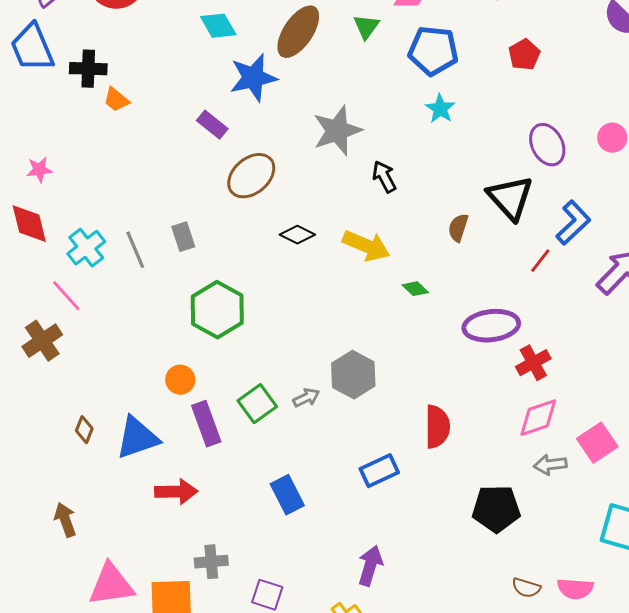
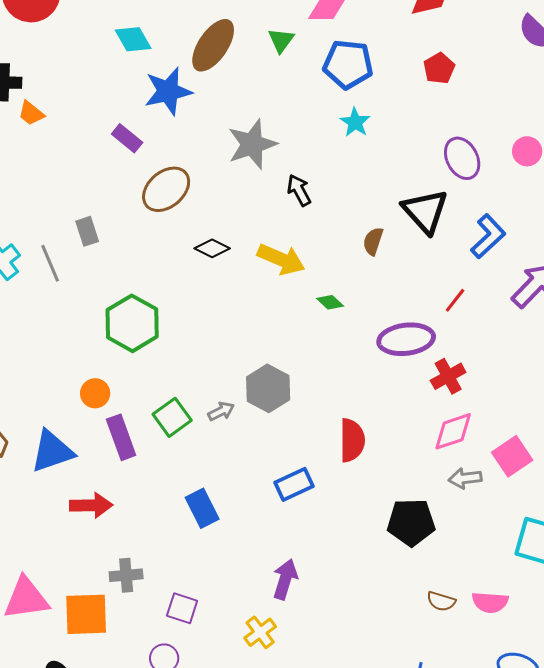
gray rectangle: (183, 237) -> (87, 231), moved
red line: (540, 261) -> (455, 300), moved

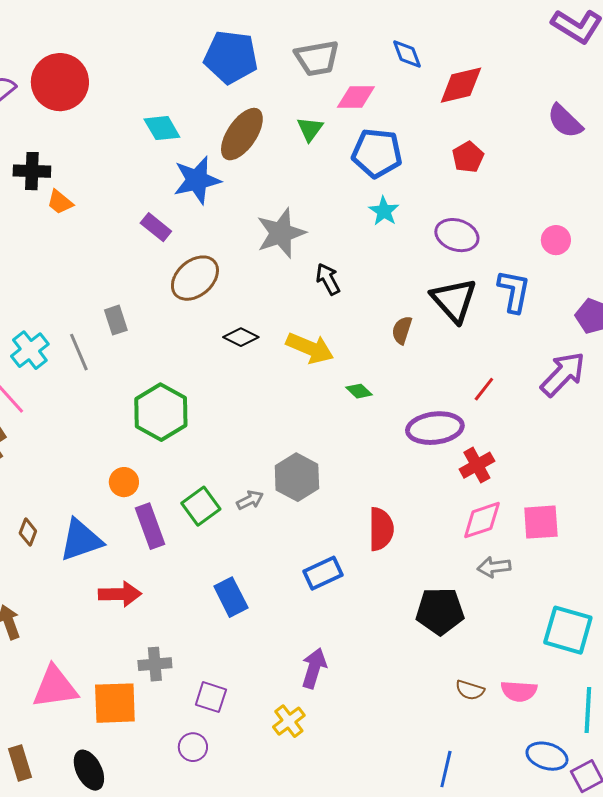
purple ellipse: (462, 158) -> (457, 235), moved, turned -45
blue L-shape: (488, 236) -> (514, 291), moved, turned -36
pink square: (512, 456) -> (541, 522), moved, turned 30

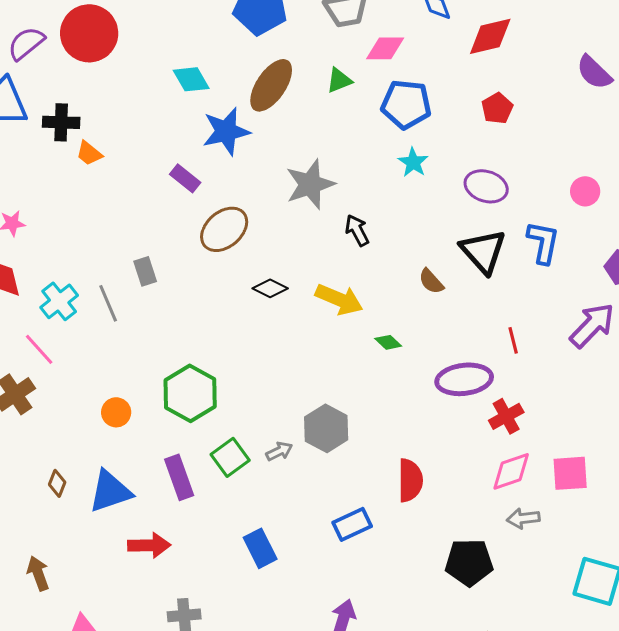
green triangle: (310, 129) -> (339, 80), turned 32
brown semicircle: (402, 330) -> (431, 281), turned -60
red line: (484, 389) -> (513, 340), turned -52
green hexagon: (161, 412) -> (190, 393), moved
orange circle: (124, 482) -> (116, 412), moved

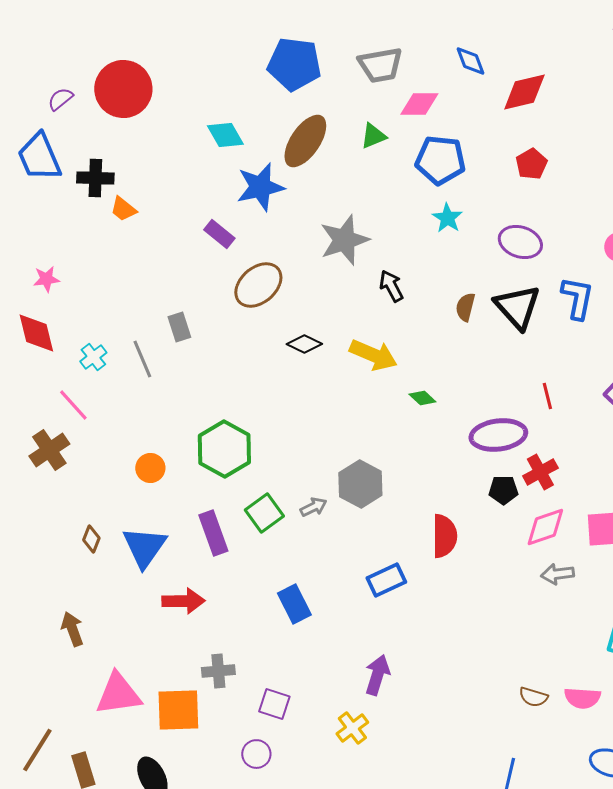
purple semicircle: (26, 43) -> (60, 99), size x0.7
brown semicircle: (431, 281) -> (465, 307), moved, turned 56
cyan cross: (59, 301) -> (93, 357), size x0.7
blue triangle: (110, 491) -> (144, 547), turned -36
black pentagon: (469, 562) -> (503, 490), moved, size x0.6

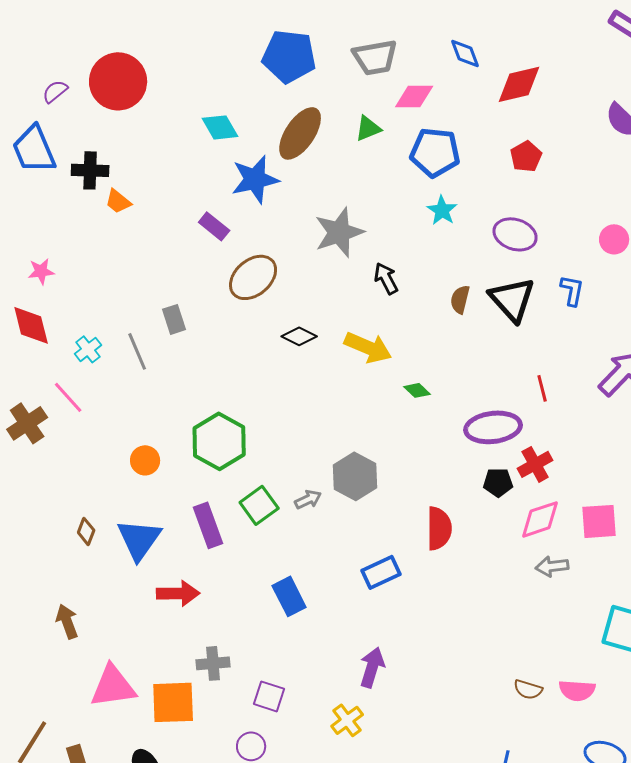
blue L-shape: (577, 298) -> (572, 290), size x0.7
brown cross: (49, 450) -> (27, 423), moved

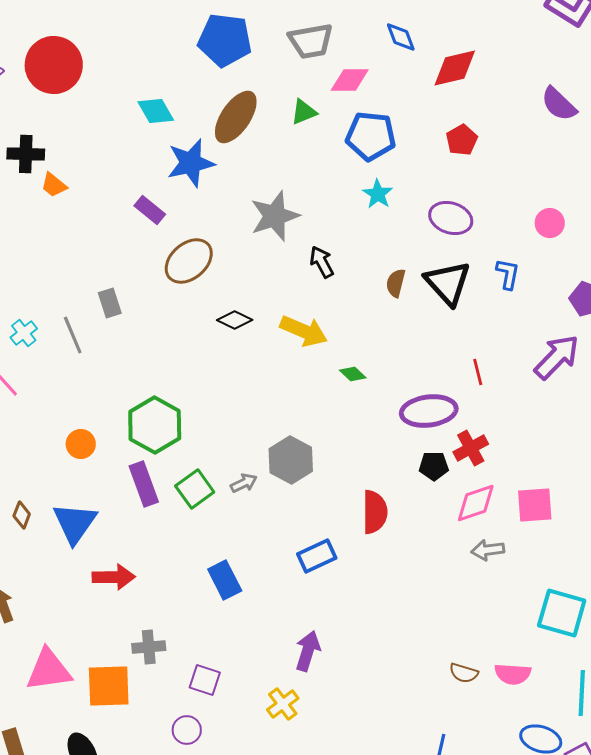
purple rectangle: (208, 525) -> (144, 484), moved

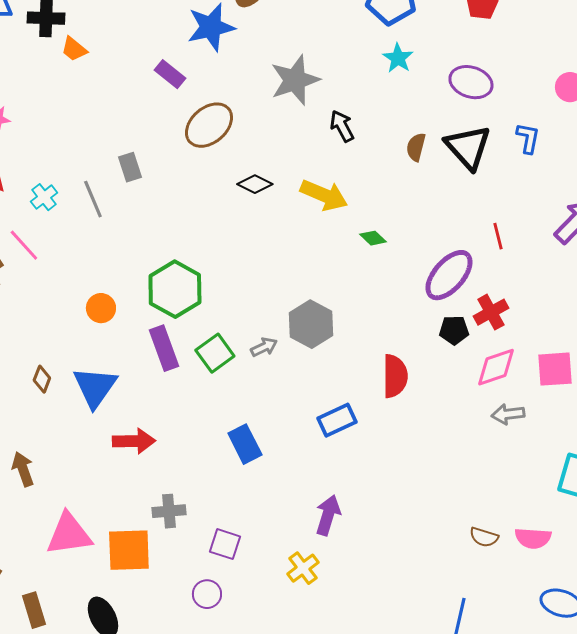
purple ellipse: (429, 411) -> (449, 275), turned -42

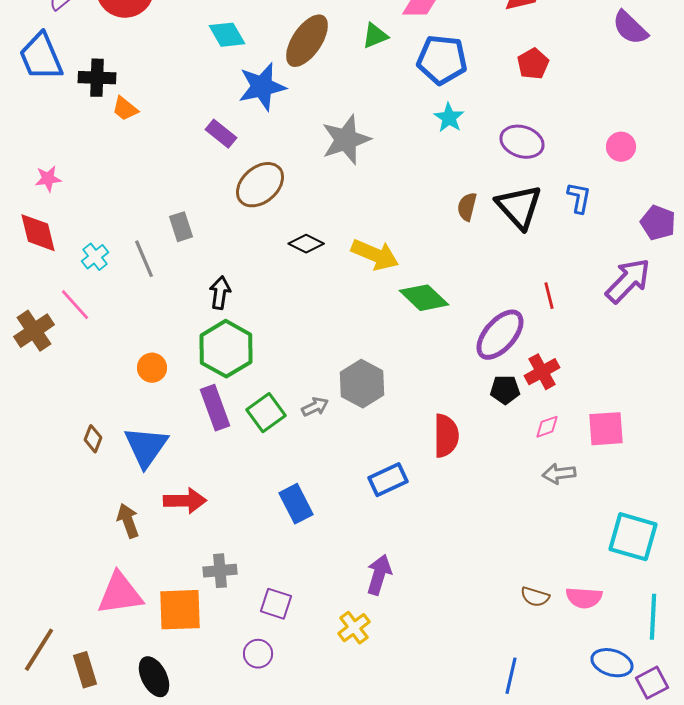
black arrow: (342, 126) -> (220, 293), moved, turned 36
green diamond: (373, 238) -> (424, 298), size x1.8
pink diamond: (496, 367) -> (547, 427), size x0.6
brown arrow: (23, 469) -> (128, 521), moved

